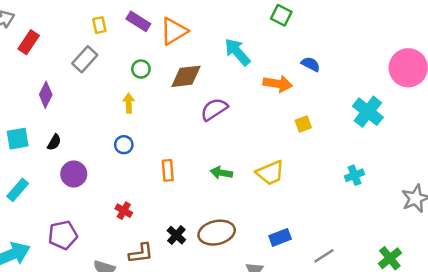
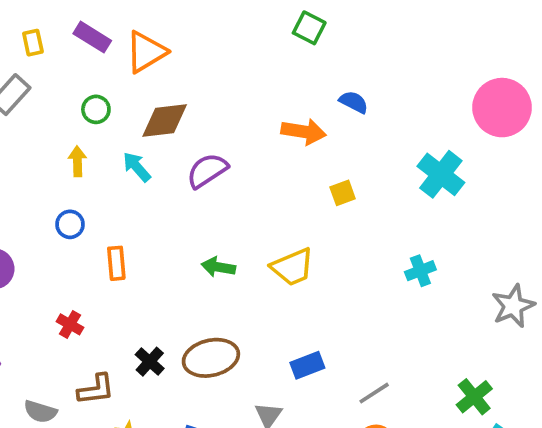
cyan arrow: (237, 52) -> (137, 167), moved, size x0.7
orange rectangle: (168, 170) -> (116, 263), moved

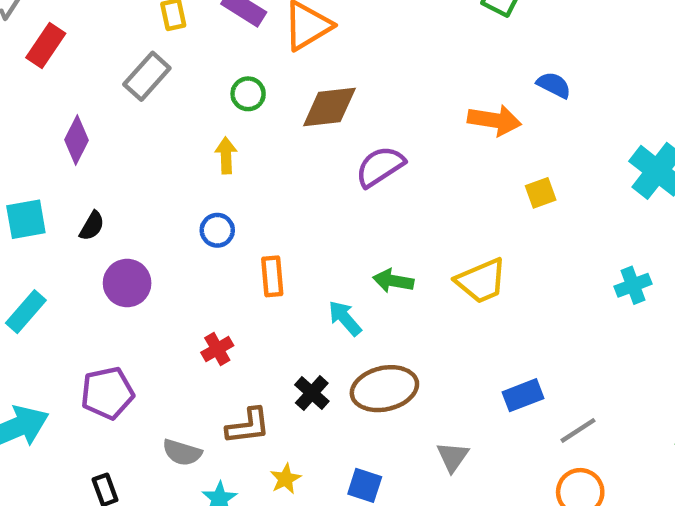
cyan arrow: (137, 167) -> (345, 318), moved
red cross: (70, 324) -> (217, 349), turned 30
blue rectangle: (307, 365) -> (523, 395), moved

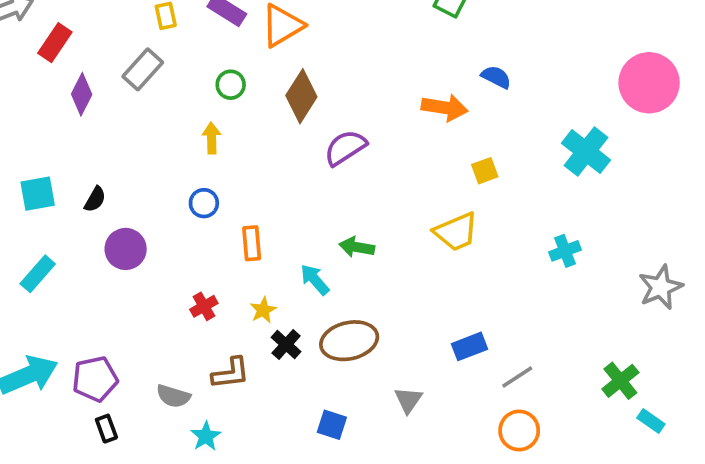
brown diamond: (329, 107) -> (301, 96), turned -51
purple diamond: (76, 140) -> (82, 94), moved
yellow trapezoid: (481, 281) -> (456, 232), moved
purple pentagon: (107, 393) -> (95, 379), moved
yellow star: (285, 479) -> (263, 310), moved

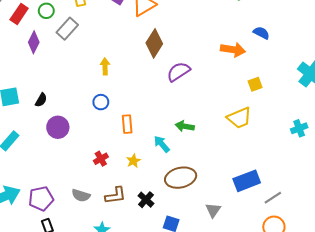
green circle: (231, 85) -> (46, 11), moved
black cross: (286, 345) -> (146, 200), moved
blue rectangle: (469, 346) -> (247, 181), size x1.4
gray semicircle: (173, 396) -> (81, 195), moved

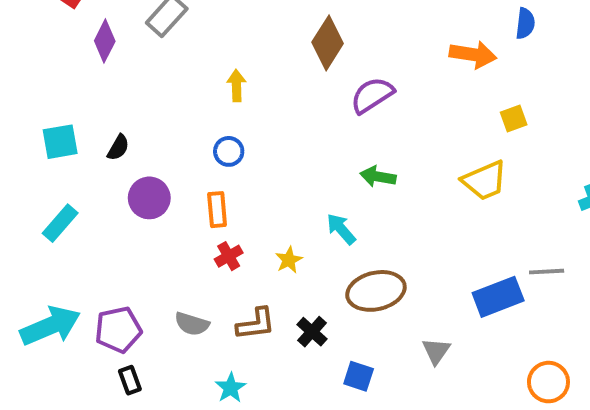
blue semicircle: (261, 33) -> (525, 23), turned 70
orange rectangle: (127, 124) -> (217, 210), moved
green arrow: (185, 126) -> (378, 177), moved
gray line: (273, 198) -> (547, 272), moved, turned 30

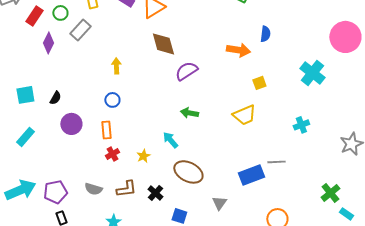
brown diamond: (328, 43) -> (163, 44), turned -48
brown ellipse: (376, 291) -> (188, 172), turned 40

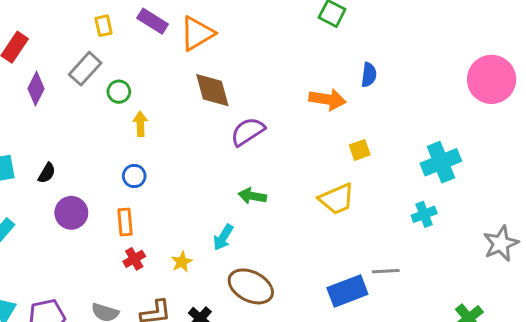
green circle: (60, 13) -> (119, 92), moved
cyan cross: (312, 73) -> (441, 162), moved, turned 30
cyan arrow: (170, 140) -> (223, 237), turned -108

